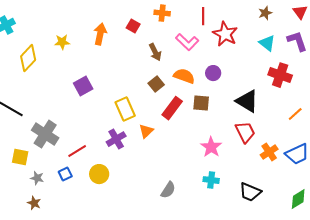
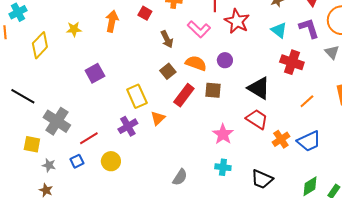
red trapezoid: (245, 132) -> (257, 119), turned -30

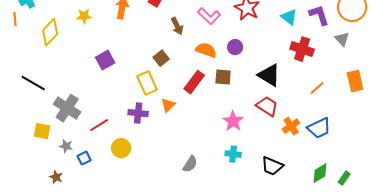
brown square: (168, 71) -> (161, 58), moved
purple cross: (128, 126) -> (138, 113), turned 36
blue square: (77, 161) -> (84, 158), moved
gray star: (49, 165) -> (66, 146), moved

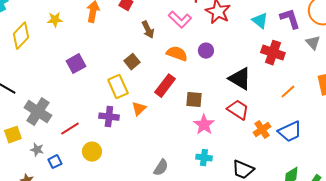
brown square: (223, 77) -> (194, 100), moved
yellow square: (42, 131) -> (13, 135), turned -30

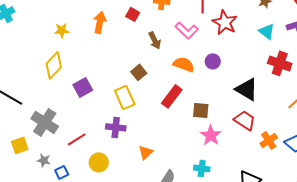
yellow diamond: (21, 36) -> (54, 65), moved
purple square: (76, 64) -> (83, 87), moved
orange triangle: (139, 109) -> (146, 152), moved
cyan cross: (204, 158) -> (202, 168), moved

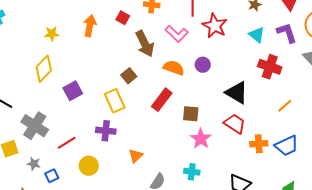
brown arrow: (155, 40) -> (145, 44), size x1.5
orange cross: (269, 140) -> (259, 144), turned 30

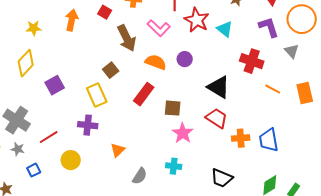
cyan triangle: (257, 35) -> (225, 29), moved
orange line: (285, 106) -> (273, 89), moved, turned 70
blue trapezoid: (287, 146) -> (269, 140), turned 105
gray star: (34, 164) -> (18, 149), moved

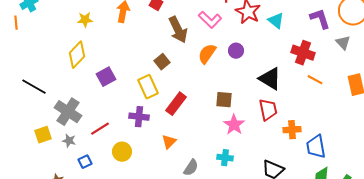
orange semicircle: (156, 62) -> (207, 54), turned -75
orange line: (273, 89) -> (315, 80), moved
red rectangle: (144, 94) -> (176, 104), moved
red trapezoid: (217, 118) -> (268, 110), turned 45
blue trapezoid: (269, 140) -> (316, 147), moved

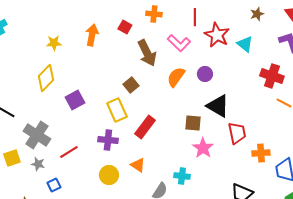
black triangle: (270, 79) -> (218, 106), moved
orange triangle: (169, 142) -> (138, 165), turned -42
yellow circle: (122, 152) -> (109, 175), moved
cyan cross: (225, 158) -> (182, 176), moved

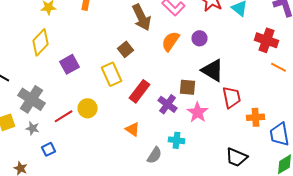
purple cross: (108, 140) -> (168, 104), moved, turned 30
yellow circle: (109, 175) -> (88, 108), moved

